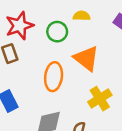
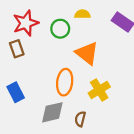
orange ellipse: (54, 77) -> (65, 82), moved

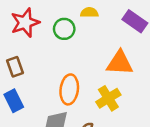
brown rectangle: (17, 49) -> (15, 67), moved
orange triangle: (87, 53) -> (120, 63), moved, turned -35

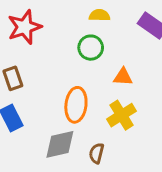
green circle: (64, 29) -> (91, 48), moved
orange triangle: (120, 63) -> (123, 77), moved, size x0.6

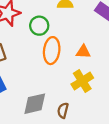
green circle: (91, 48) -> (39, 26), moved
orange ellipse: (76, 105) -> (52, 51), moved

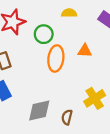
orange triangle: (83, 52) -> (85, 51), moved
yellow cross: (82, 81) -> (95, 98), moved

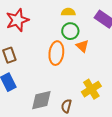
green circle: (44, 34) -> (70, 31), moved
orange triangle: (85, 51) -> (82, 46), turned 40

